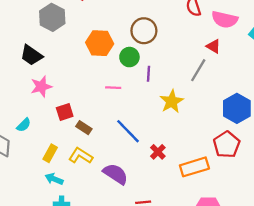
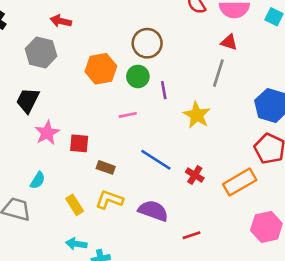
black trapezoid: (31, 55) -> (28, 100), turned 95
red square: (65, 112) -> (79, 143), moved, turned 36
yellow rectangle: (50, 153) -> (75, 205), turned -48
cyan arrow: (54, 179) -> (76, 244), moved

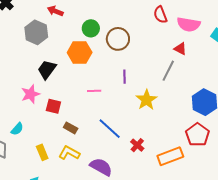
green circle: (138, 76) -> (91, 28), moved
black trapezoid: (28, 100) -> (47, 69), moved

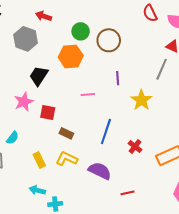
blue line: (110, 129) -> (106, 131), turned 70

